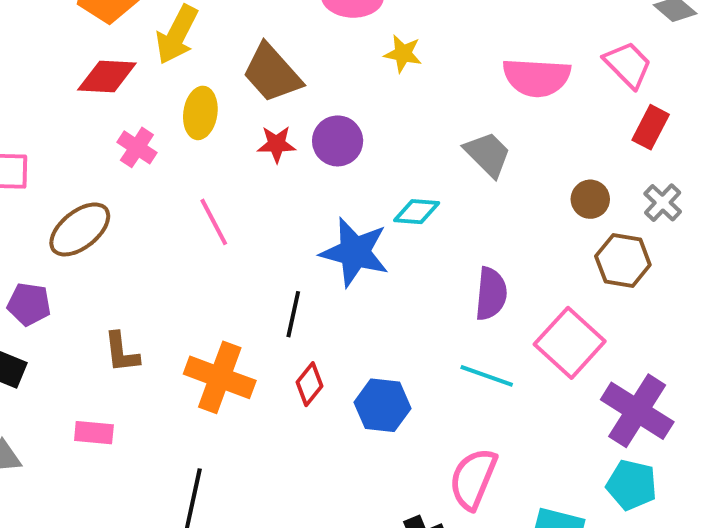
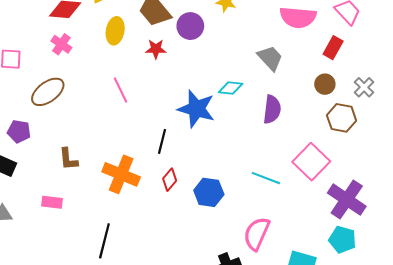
red rectangle: (651, 127) -> (333, 48), moved
purple circle: (338, 141) -> (190, 26), moved
pink cross: (137, 147) -> (61, 44), moved
purple semicircle: (491, 294) -> (272, 109), moved

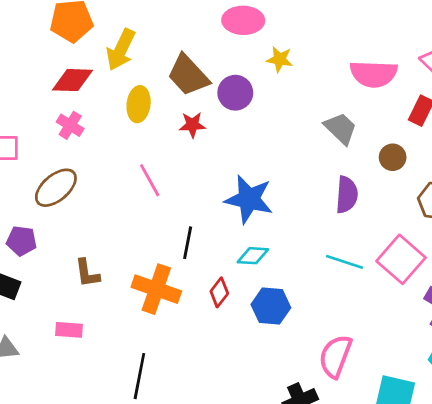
brown circle: (325, 84) -> (393, 157), moved
cyan diamond: (231, 88) -> (253, 256), moved
black line: (162, 141) -> (188, 243), moved
cyan line: (266, 178) -> (345, 262), moved

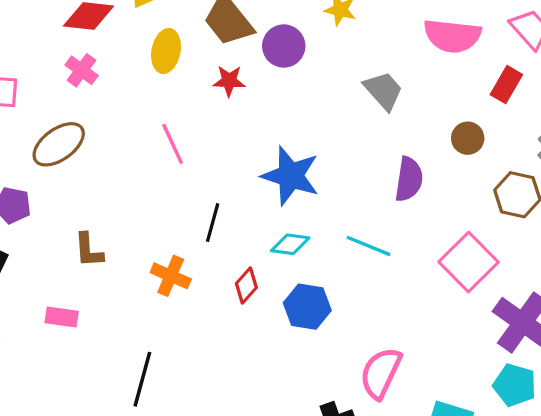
gray trapezoid: (341, 128) -> (383, 91), moved
cyan line: (345, 262) -> (369, 246), moved
orange cross: (156, 289) -> (171, 276), size x0.7

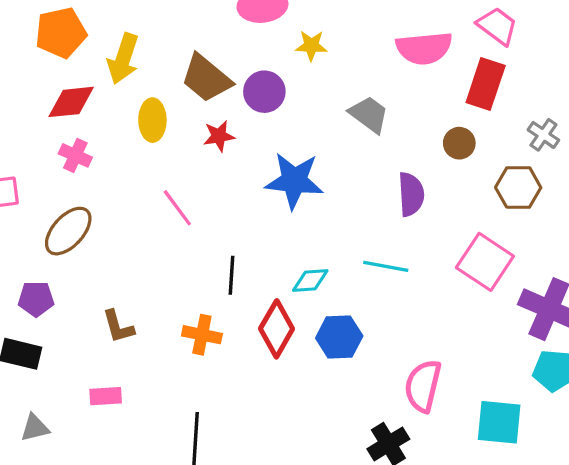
red rectangle: (506, 85) -> (486, 84), size x1.4
blue star: (291, 176) -> (294, 181), moved
red diamond: (246, 285) -> (277, 329), size x1.6

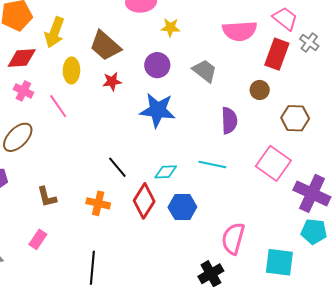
purple circle: (264, 92) -> (157, 65), moved
gray cross: (543, 135) -> (309, 42), moved
pink line: (177, 208) -> (58, 106), moved
black line: (232, 275) -> (117, 167), turned -45
pink rectangle: (106, 396) -> (38, 239), turned -54

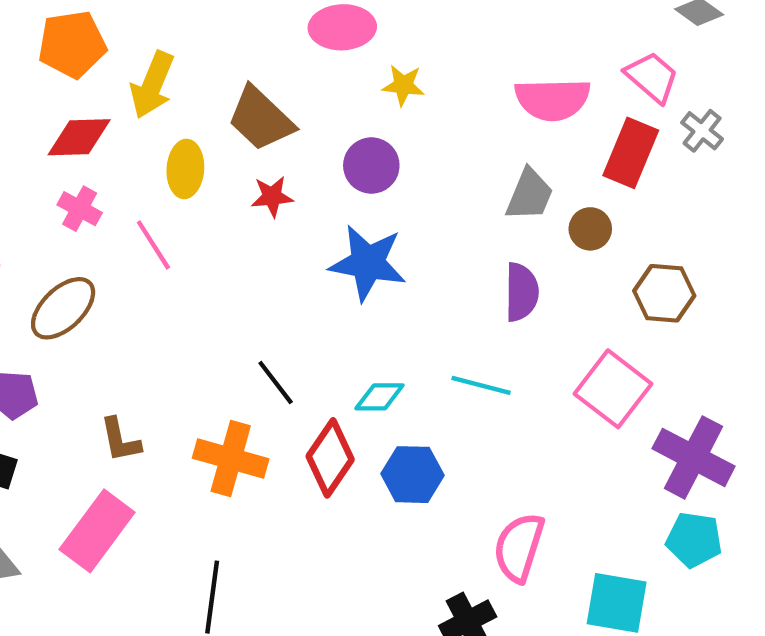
gray trapezoid: (205, 71) -> (529, 195), moved, turned 72
orange cross: (98, 203) -> (231, 459), size x1.4
pink rectangle: (38, 239) -> (97, 531), size x1.8

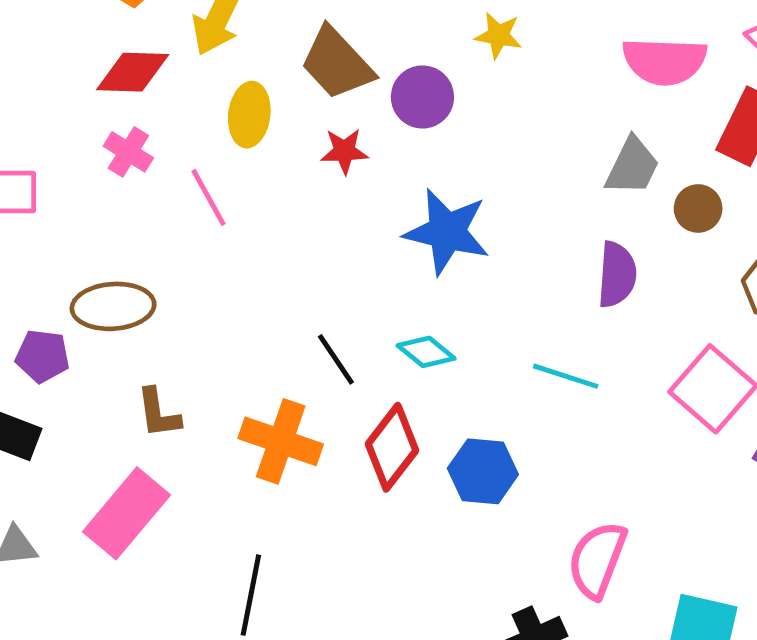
purple circle: (371, 166) -> (422, 97), moved
brown ellipse: (63, 308) -> (113, 306), moved, turned 36
cyan diamond: (379, 397) -> (426, 352), moved, turned 36

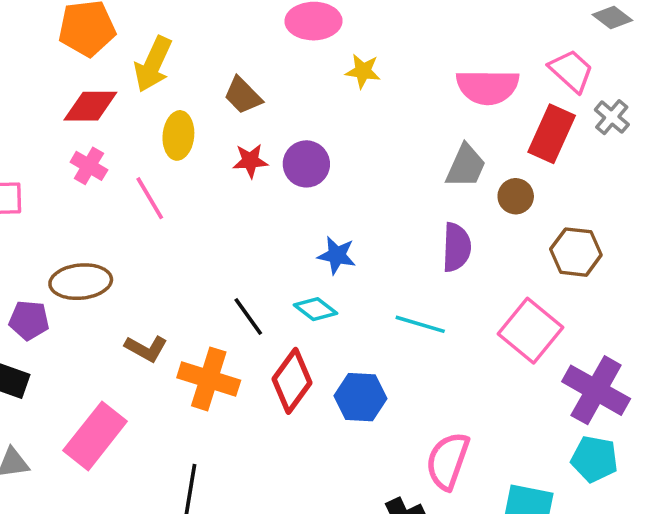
brown trapezoid: (337, 63) -> (243, 95), size x0.7
purple circle: (422, 97) -> (306, 164), moved
blue star: (447, 232) -> (337, 255), moved, size x0.6
brown L-shape: (158, 413) -> (146, 348), moved, turned -51

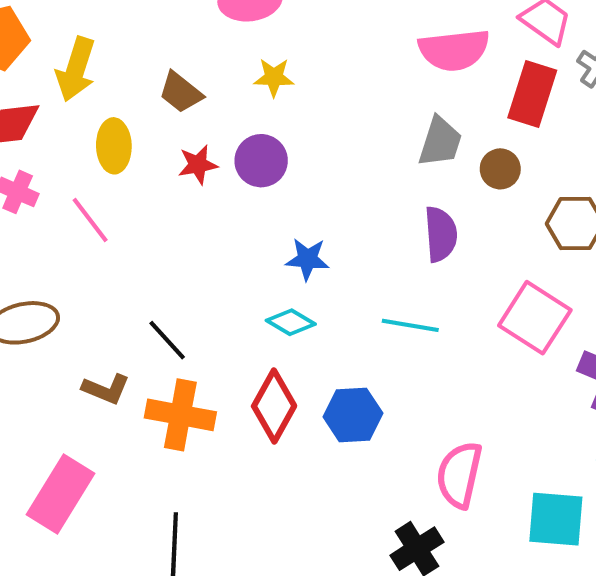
yellow star: (363, 71) -> (274, 77), moved
black line: (248, 317) -> (167, 340), moved

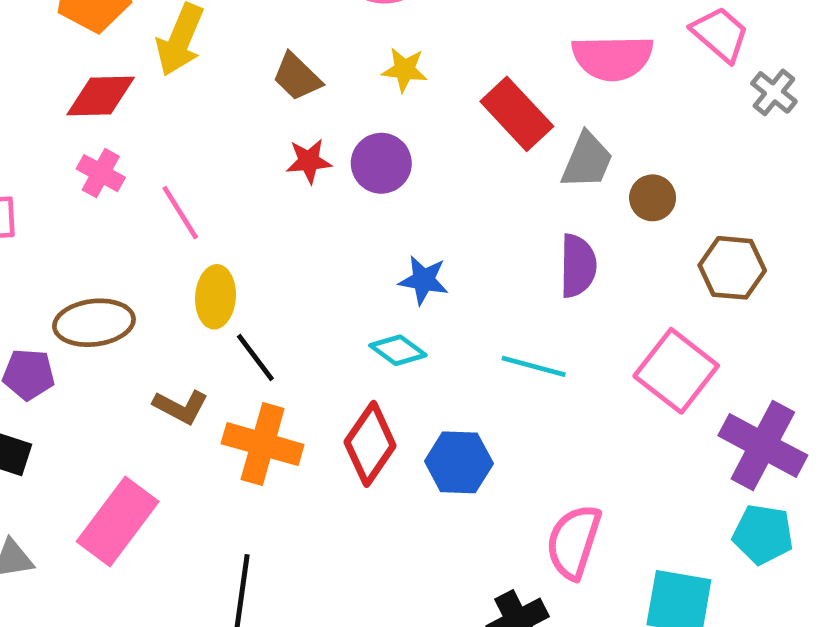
red rectangle: (532, 94) -> (517, 114), moved, turned -66
yellow ellipse: (114, 146) -> (216, 297), moved

